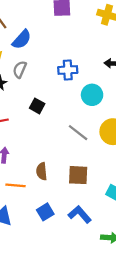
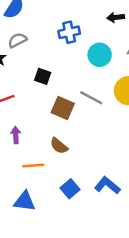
gray semicircle: (20, 69) -> (17, 40), turned 48
brown semicircle: (42, 171) -> (59, 146), turned -36
brown square: (78, 175) -> (63, 108), moved, turned 30

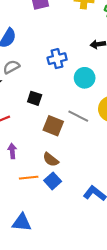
blue square: (70, 189) -> (53, 181), moved
blue triangle: (25, 201) -> (22, 222), moved

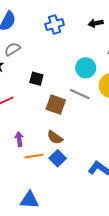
blue cross: (57, 59) -> (55, 24), moved
cyan circle: (85, 78) -> (86, 68), moved
purple arrow: (12, 151) -> (19, 139), moved

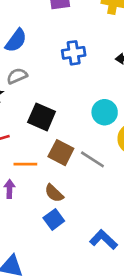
black square: (36, 79) -> (42, 117), size x1.5
gray line: (80, 94) -> (92, 159), moved
orange line: (34, 156) -> (25, 164), moved

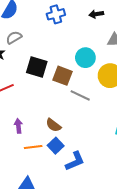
brown square: (61, 153) -> (63, 76), moved
orange line: (25, 164) -> (33, 147), moved
blue L-shape: (104, 240) -> (75, 161), moved, turned 120

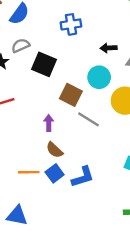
black arrow: (96, 14) -> (108, 48), moved
black square: (37, 67) -> (44, 64), moved
purple arrow: (18, 126) -> (49, 123), moved
blue L-shape: (75, 161) -> (83, 177), moved

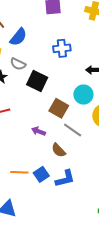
gray semicircle: (21, 46) -> (18, 64), turned -133
purple arrow: (49, 123) -> (38, 131), turned -72
brown semicircle: (55, 150) -> (59, 150), moved

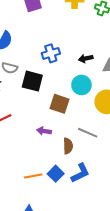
blue cross: (62, 48) -> (51, 53), moved
gray line: (73, 130) -> (88, 133), moved
brown semicircle: (59, 150) -> (68, 146), turned -126

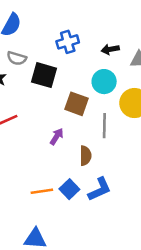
purple arrow: (44, 131) -> (57, 136), turned 112
gray line: (88, 133) -> (104, 126), moved, turned 66

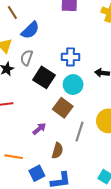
gray semicircle: (17, 58) -> (27, 58), turned 77
cyan circle: (104, 82) -> (73, 85), moved
orange line: (42, 191) -> (14, 157), moved

